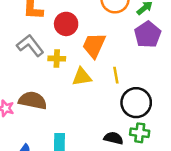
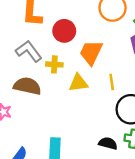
brown semicircle: (33, 100) -> (27, 86), moved

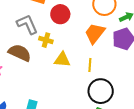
orange trapezoid: (91, 52) -> (95, 33), moved

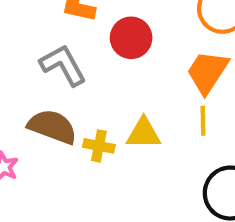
yellow cross: (46, 40) -> (99, 146), moved
yellow line: (90, 65) -> (203, 121), moved

